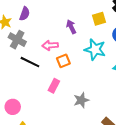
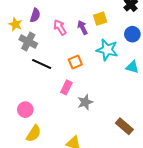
yellow square: (99, 19) -> (100, 19), moved
pink arrow: (50, 45) -> (60, 27), moved, turned 63
gray star: (81, 100) -> (85, 102), moved

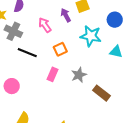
pink arrow: (60, 27) -> (45, 25), moved
gray star: (85, 102) -> (79, 75), moved
pink circle: (25, 110) -> (12, 86), moved
brown rectangle: (124, 126) -> (101, 93), moved

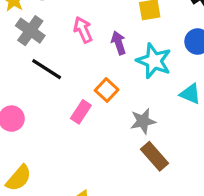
purple arrow: (66, 15) -> (119, 43), moved
orange square: (60, 49) -> (107, 90), moved, turned -32
gray star: (79, 75) -> (143, 121), moved

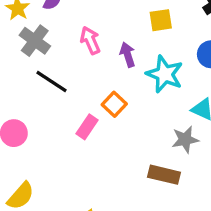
gray star: (143, 121) -> (185, 139), moved
brown rectangle: (155, 156) -> (164, 175), turned -36

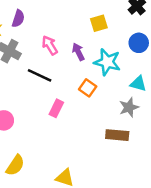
black line: (51, 82) -> (40, 75), moved
orange square: (114, 104) -> (88, 88), moved

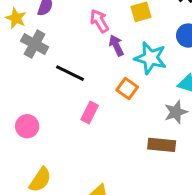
pink arrow: (50, 45) -> (99, 21), moved

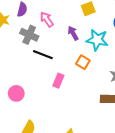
pink arrow: (99, 21) -> (47, 19), moved
gray cross: (35, 44) -> (29, 35), moved

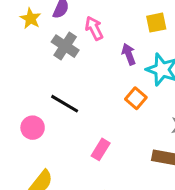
black line: (43, 55) -> (65, 104), moved
pink rectangle: (58, 81) -> (101, 149), moved

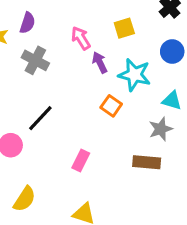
pink arrow: (94, 28) -> (81, 38), moved
black line: (65, 104) -> (40, 118), turned -72

